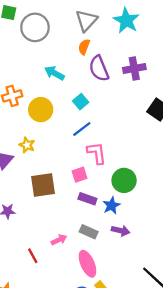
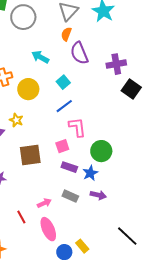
purple cross: (134, 69) -> (116, 64), moved
pink ellipse: (87, 264) -> (48, 229), moved

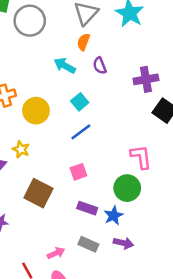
purple semicircle: (79, 53) -> (100, 66), size x0.6
cyan arrow: (40, 57) -> (65, 66), moved
pink L-shape: (77, 127) -> (141, 157), moved
pink square: (62, 146) -> (78, 172), moved
brown square: (30, 155) -> (38, 193), turned 35

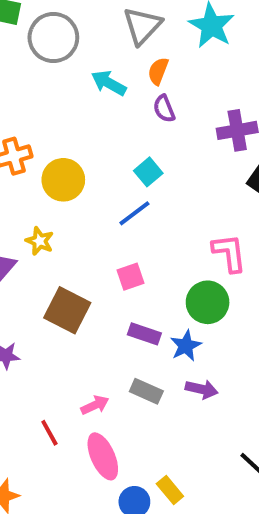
orange semicircle: (83, 42) -> (158, 71), moved
cyan arrow: (65, 66) -> (109, 83), moved
cyan square: (80, 102) -> (148, 172), moved

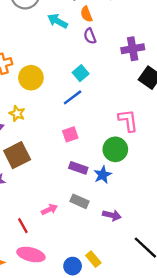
orange semicircle: (158, 71) -> (86, 14), turned -42
brown square: (67, 310) -> (17, 155), moved, turned 36
purple arrow: (202, 389) -> (112, 215), moved
pink ellipse: (103, 456) -> (31, 255), moved, turned -52

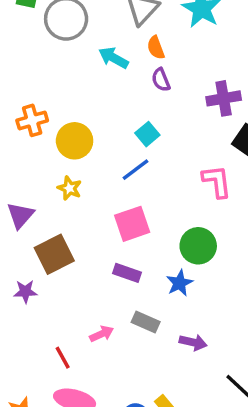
yellow star: (17, 114) -> (69, 188), moved
pink L-shape: (128, 120) -> (217, 181), moved
pink square: (70, 134) -> (132, 224), size x1.5
purple rectangle: (78, 168) -> (127, 273), moved

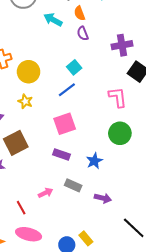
green circle: (198, 246) -> (120, 133), moved

